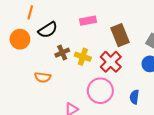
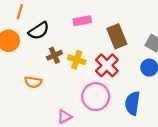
blue semicircle: (134, 97) -> (133, 103), size x1.5

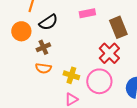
brown cross: (54, 55) -> (43, 47), moved
yellow cross: (77, 60) -> (71, 75), moved

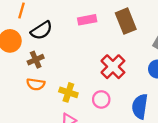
brown rectangle: (118, 27) -> (126, 21), moved
pink circle: (99, 81) -> (101, 99), size x0.6

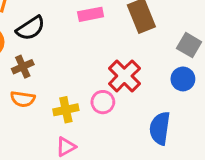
yellow cross: (68, 92) -> (66, 110), turned -30
pink circle: (101, 99) -> (103, 102), moved

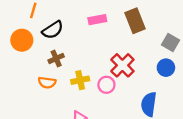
brown cross: (23, 67) -> (56, 58), moved
yellow cross: (66, 110) -> (80, 80), moved

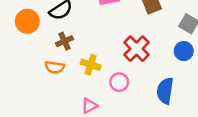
yellow cross: (80, 80) -> (91, 65), turned 30
pink circle: (106, 85) -> (119, 82), moved

